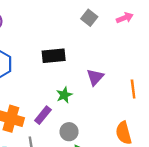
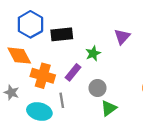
black rectangle: (54, 56) -> (62, 34), moved

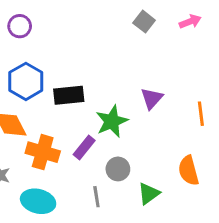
green star: (93, 53) -> (112, 121), size x1.5
gray line: (62, 100) -> (96, 197), moved
green triangle: (109, 108) -> (149, 194), moved

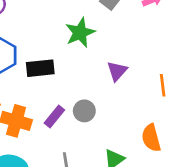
green star: (112, 121) -> (80, 33), moved
gray circle: (118, 169) -> (84, 111), moved

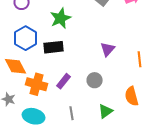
green star: (80, 33) -> (61, 18), moved
gray circle: (84, 111) -> (95, 80), moved

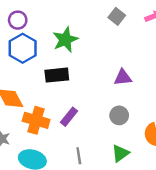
blue hexagon: (26, 38) -> (23, 48), moved
purple triangle: (108, 49) -> (123, 78), turned 42
gray circle: (95, 80) -> (119, 115), moved

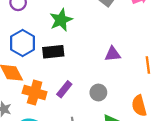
blue hexagon: (23, 48) -> (23, 43), moved
gray circle: (119, 115) -> (98, 93), moved

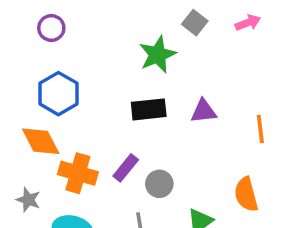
green star: (61, 20) -> (158, 55), moved
black rectangle: (53, 52) -> (149, 109), moved
gray circle: (98, 93) -> (159, 184), moved

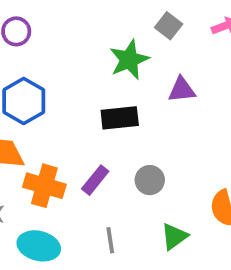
purple triangle: (204, 111) -> (182, 90), moved
gray circle: (159, 184) -> (150, 180), moved

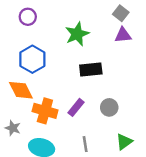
green star: (129, 60) -> (77, 34), moved
purple triangle: (182, 90) -> (123, 35), moved

